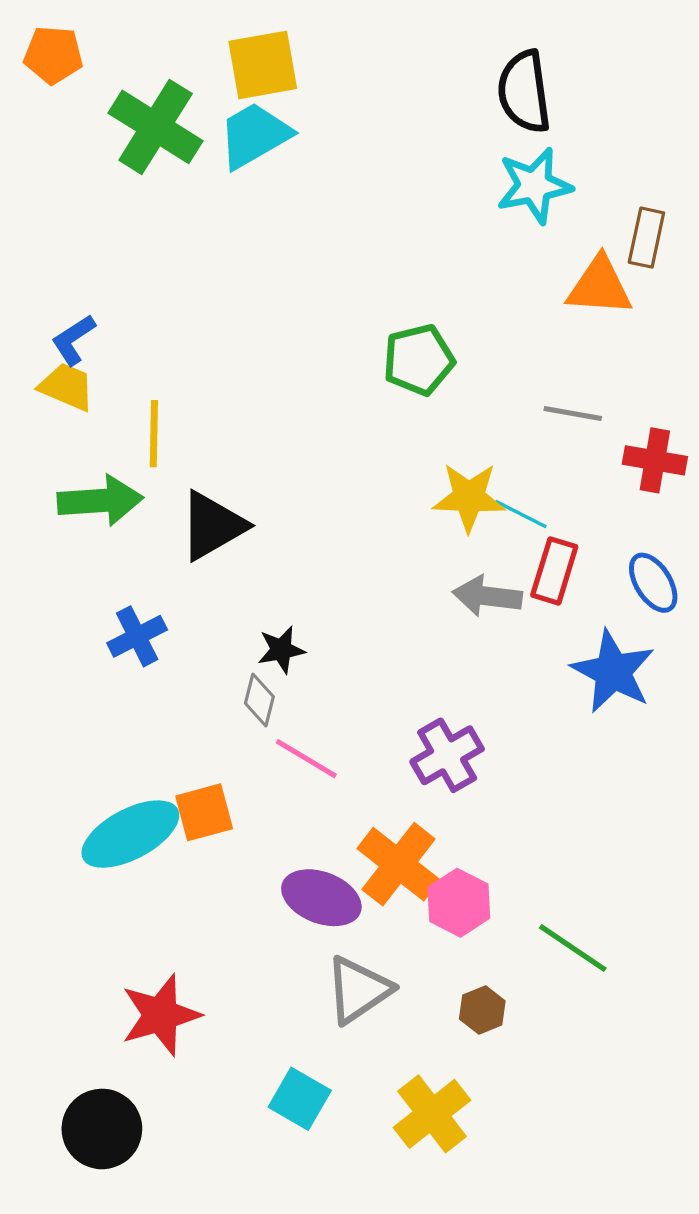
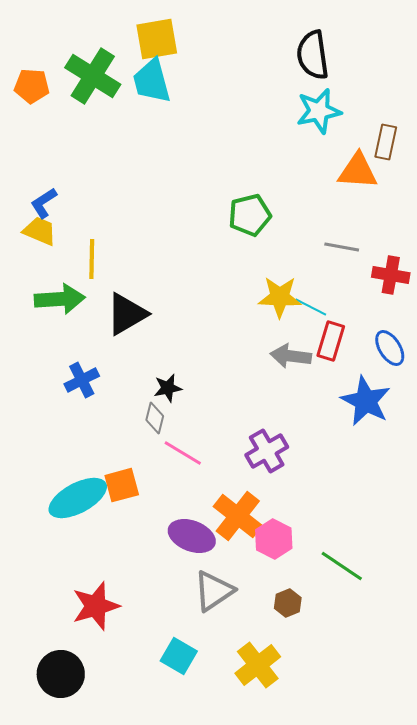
orange pentagon: (53, 55) -> (32, 86), moved
cyan trapezoid: (254, 135) -> (152, 81), turned -75

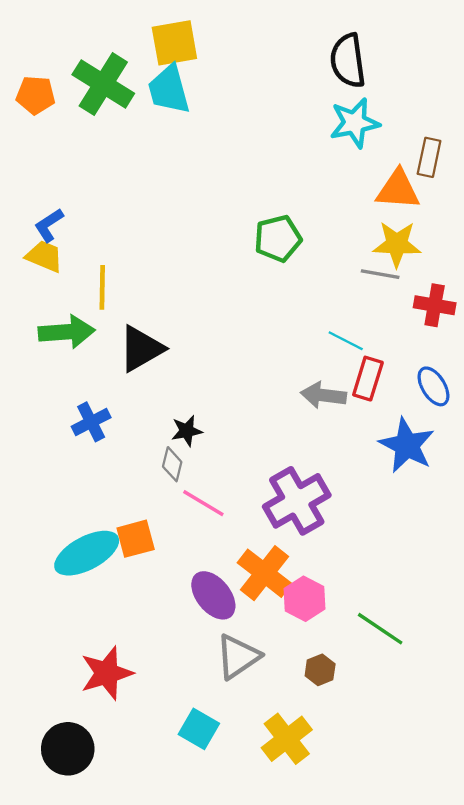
yellow star: (280, 297) -> (397, 244), moved
purple cross: (267, 451) -> (297, 501), size x1.4
purple ellipse: (192, 536) -> (213, 595), turned 30

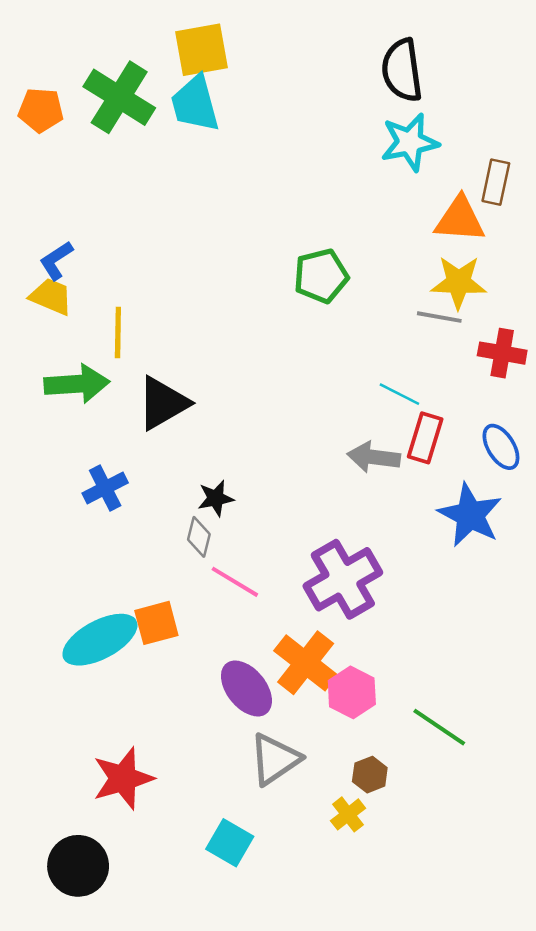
yellow cross: (287, 739) -> (348, 814), moved, size x0.6

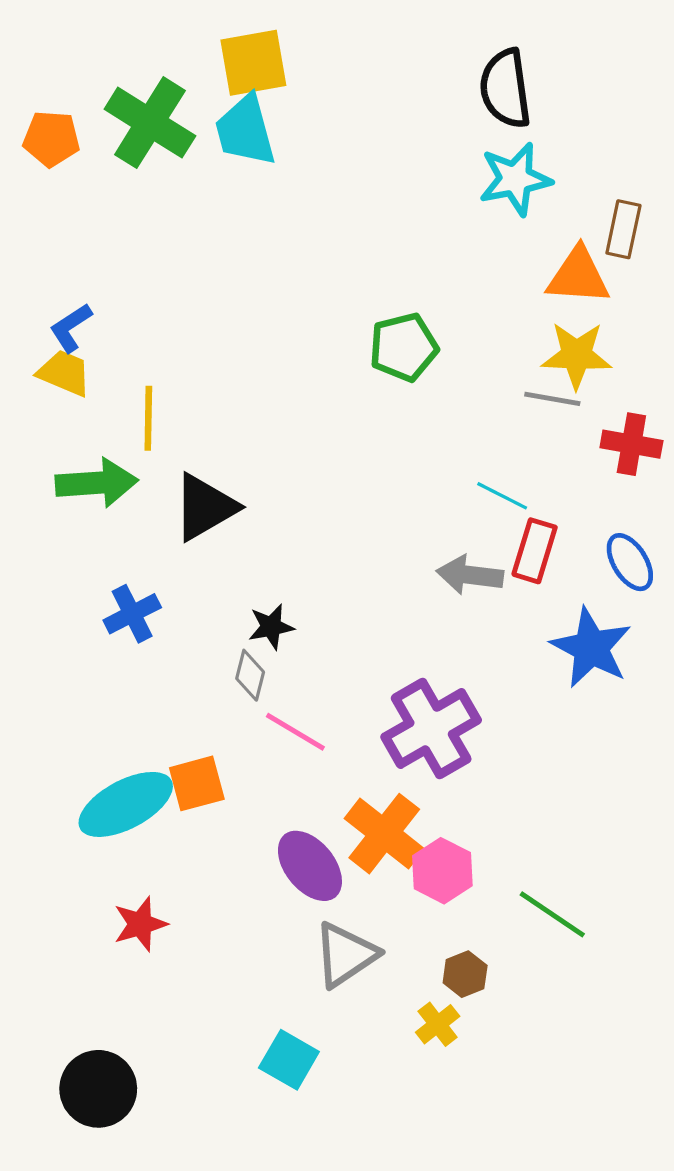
red star: (123, 778) -> (140, 924), moved, size x0.7

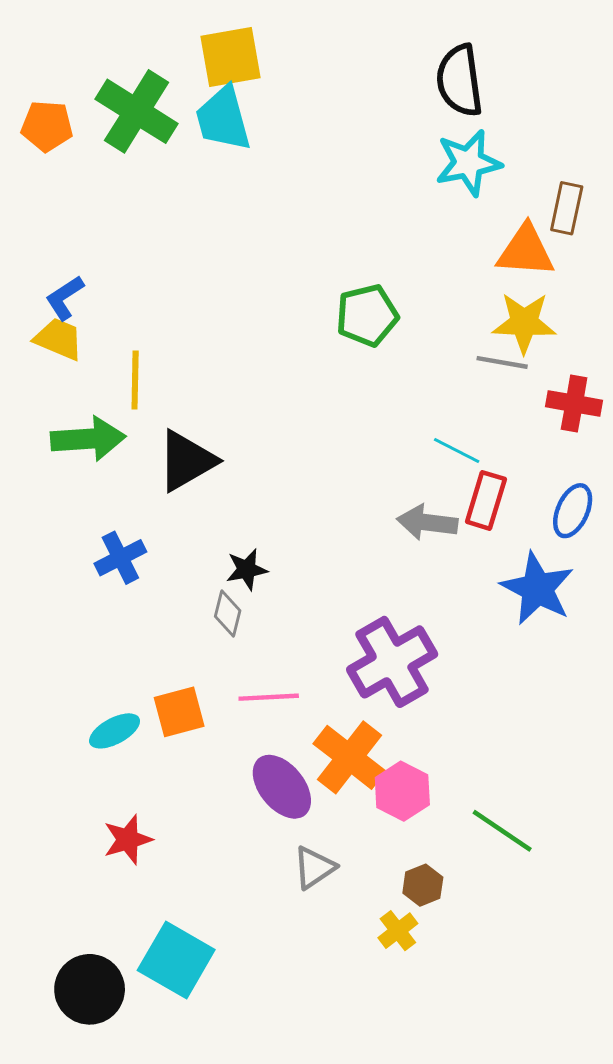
blue ellipse: (630, 562) -> (573, 511), turned 56
pink line: (295, 732) -> (269, 697), moved, turned -34
cyan ellipse: (126, 804) -> (115, 731), size x0.6
gray triangle: (345, 955) -> (314, 867), size x0.7
cyan square: (289, 1060) -> (176, 960), moved, size x1.4

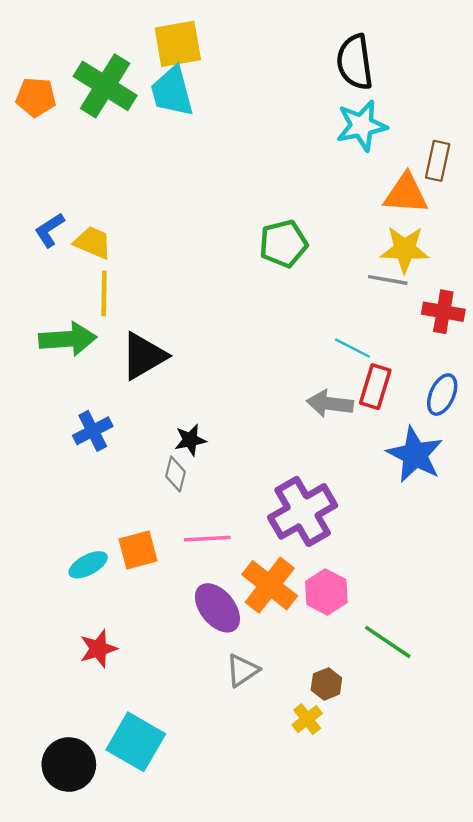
yellow trapezoid: (59, 339) -> (93, 242), moved
pink hexagon: (402, 791) -> (326, 592), moved

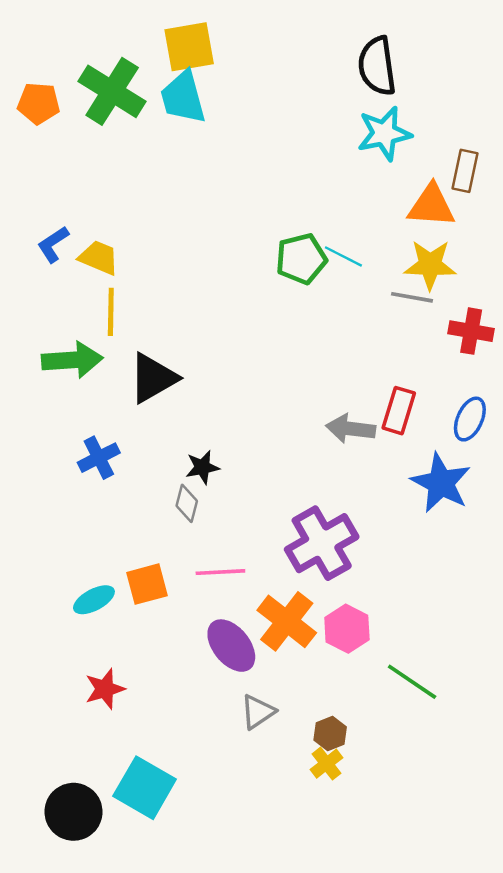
cyan line: (353, 348) -> (343, 256), moved
brown hexagon: (326, 684) -> (330, 733), moved

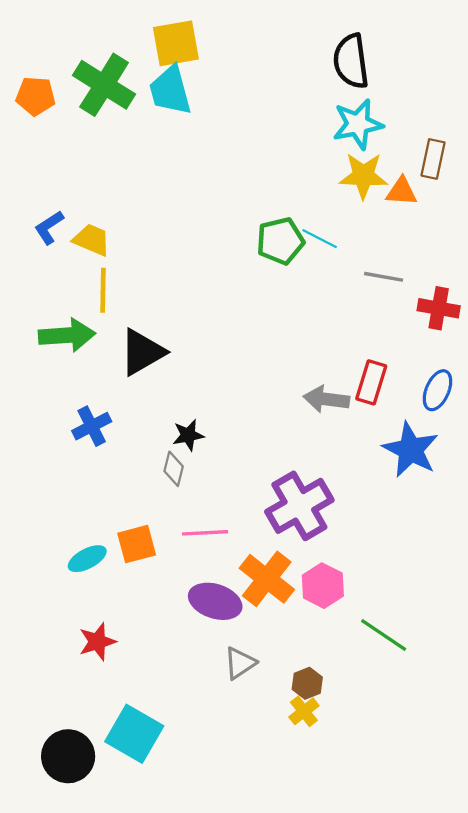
orange triangle: (431, 206) -> (402, 191), size x0.7
yellow star: (430, 265) -> (363, 176), moved
purple ellipse: (231, 646) -> (215, 601), turned -33

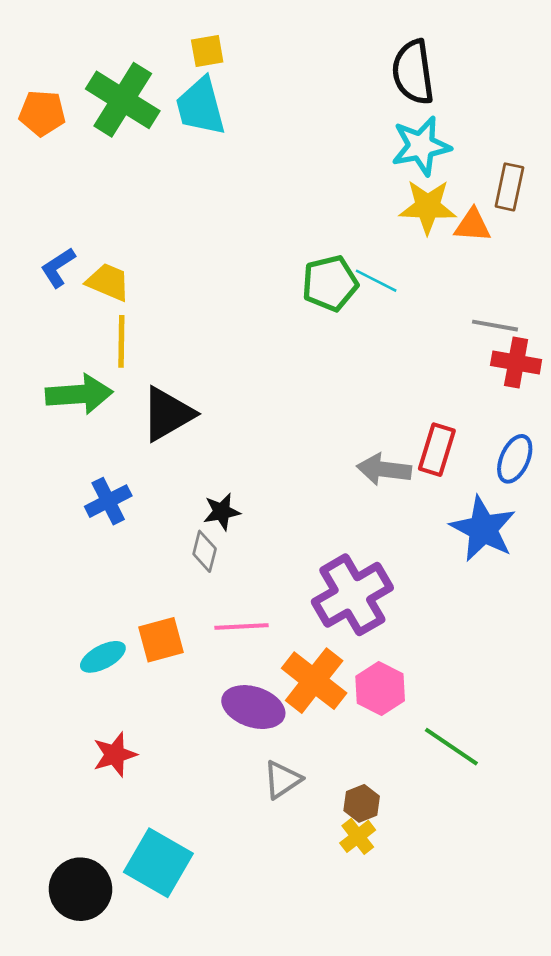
yellow square: (176, 43) -> (207, 51), size x0.6
gray line: (384, 277) -> (495, 326), moved

